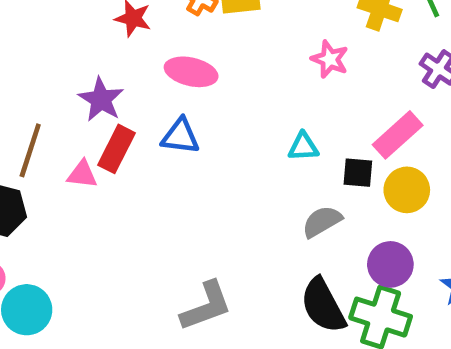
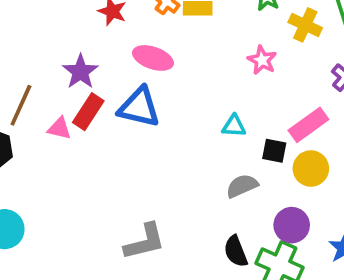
blue triangle: (180, 136) -> (139, 107), size x1.4
black semicircle: (323, 306) -> (236, 251), size x0.7

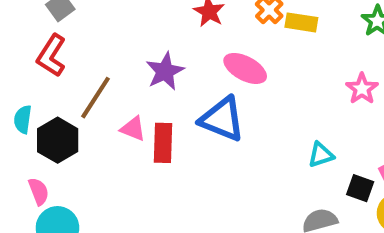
red rectangle: (88, 112) -> (163, 143), moved, turned -40
cyan triangle: (234, 126) -> (321, 155), turned -30

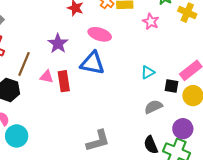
pink star: (362, 89) -> (151, 22), moved

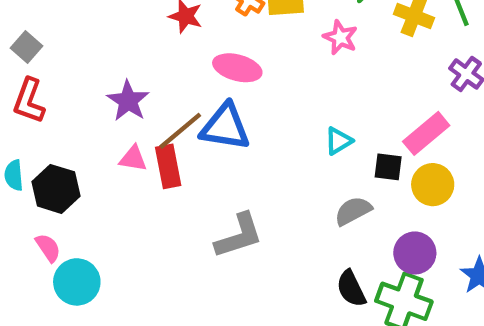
purple star: (58, 44) -> (128, 101), moved
brown line: (24, 64) -> (180, 131), moved, turned 30
gray L-shape: (98, 141) -> (239, 236), moved

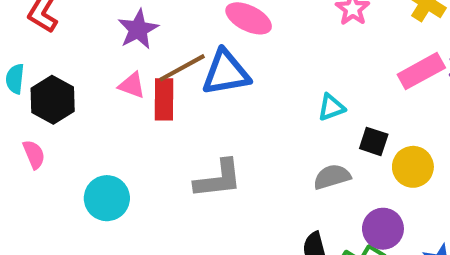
blue triangle: (225, 127) -> (226, 73), turned -30
pink rectangle: (426, 133) -> (421, 71), moved
cyan circle: (77, 282) -> (107, 198), moved

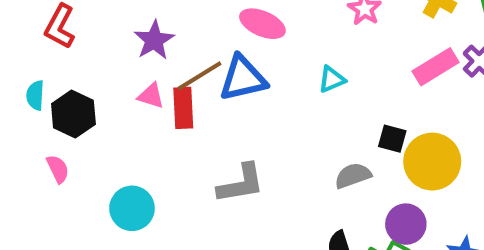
cyan triangle: (331, 107) -> (332, 79), moved
yellow circle: (413, 167) -> (432, 162), size x1.4

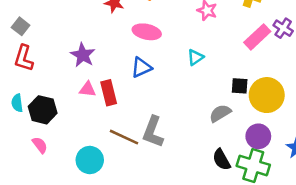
brown line: (200, 76) -> (124, 137), moved, turned 68
blue triangle: (243, 78) -> (141, 67), size x0.7
gray L-shape: (241, 184) -> (153, 132), turned 132

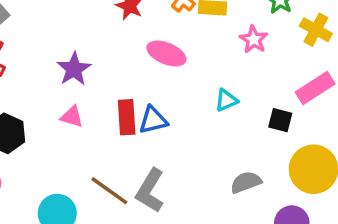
blue triangle: (141, 67) -> (153, 120), moved
black square: (240, 86) -> (280, 120), moved
red rectangle: (109, 93) -> (127, 117), moved

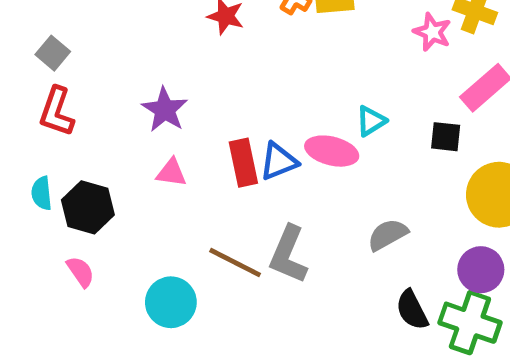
pink star: (254, 39) -> (432, 32), moved
pink ellipse: (166, 54) -> (332, 151), moved
gray semicircle: (246, 182) -> (388, 235), moved

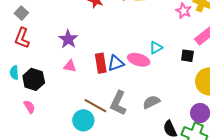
gray semicircle: (388, 235) -> (151, 102), moved
cyan circle: (171, 302) -> (83, 120), moved

